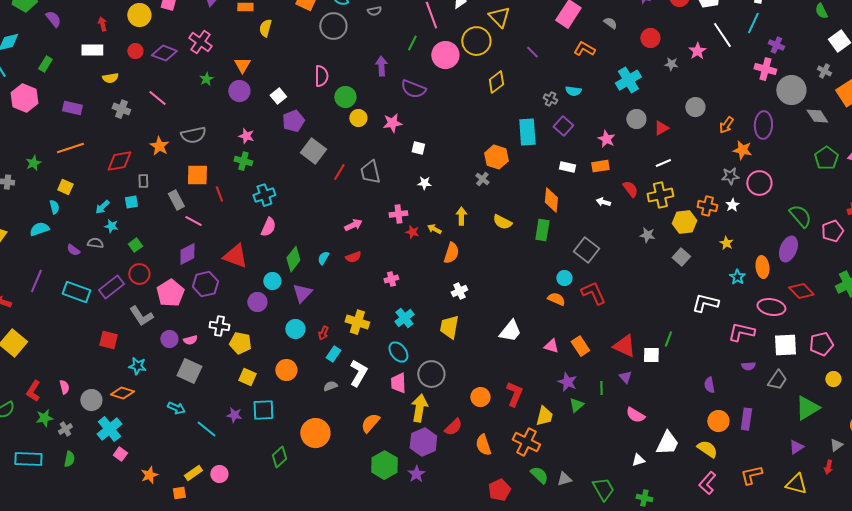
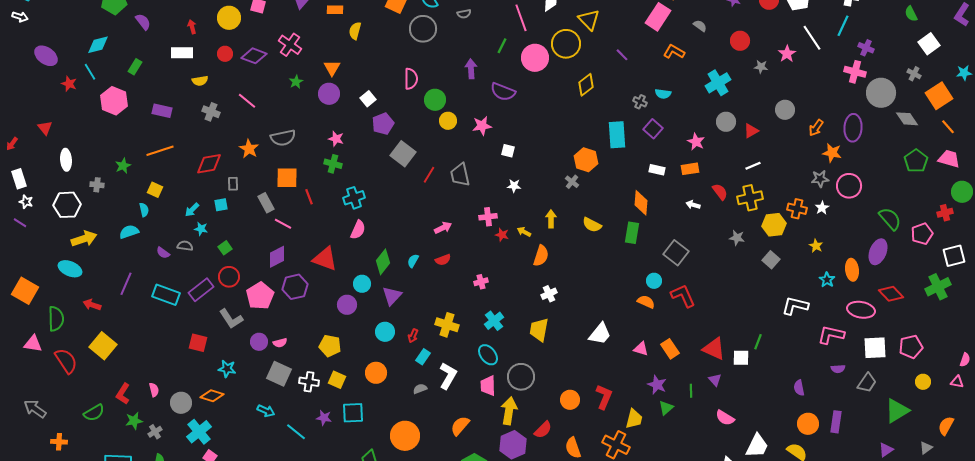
white cross: (219, 326) -> (309, 382), moved

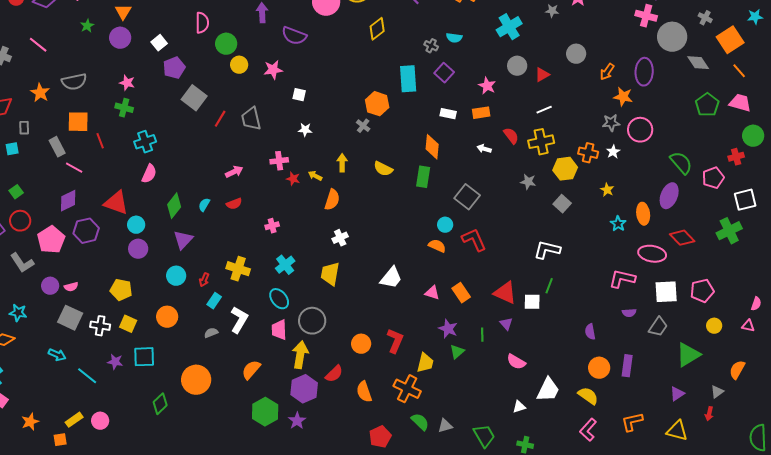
cyan circle: (362, 284) -> (136, 225), moved
white L-shape: (795, 306) -> (547, 250), moved

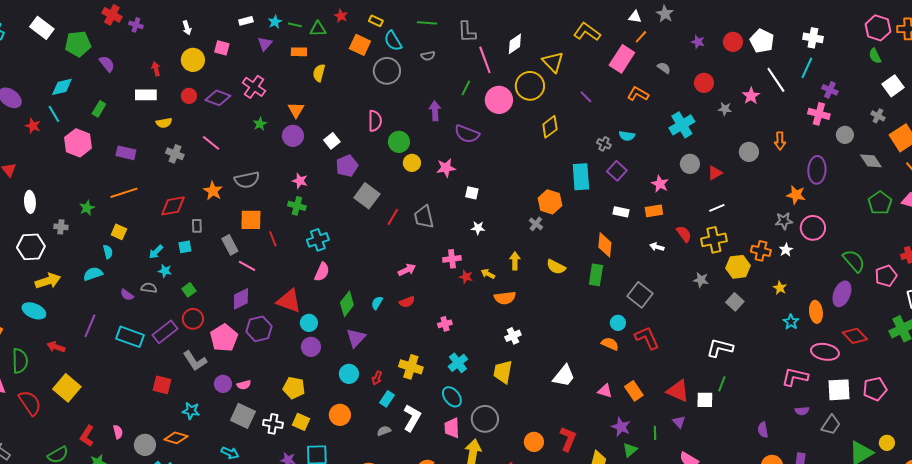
gray circle: (672, 37) -> (845, 135), size x0.6
orange arrow: (607, 72) -> (780, 141), moved, turned -36
orange semicircle: (332, 200) -> (505, 298), turned 65
yellow circle: (714, 326) -> (887, 443), moved

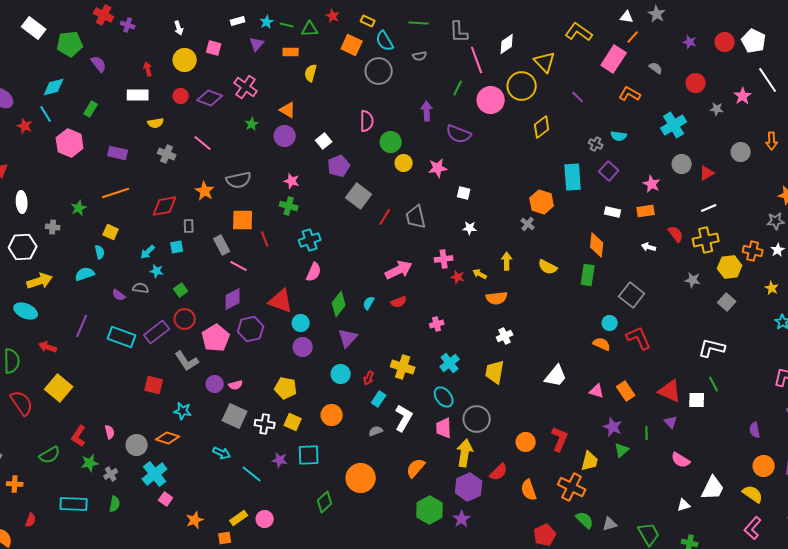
orange triangle: (296, 110) -> (288, 110), turned -30
pink arrow: (407, 270) -> (399, 270), size x1.5
green line: (722, 384) -> (714, 384), turned -49

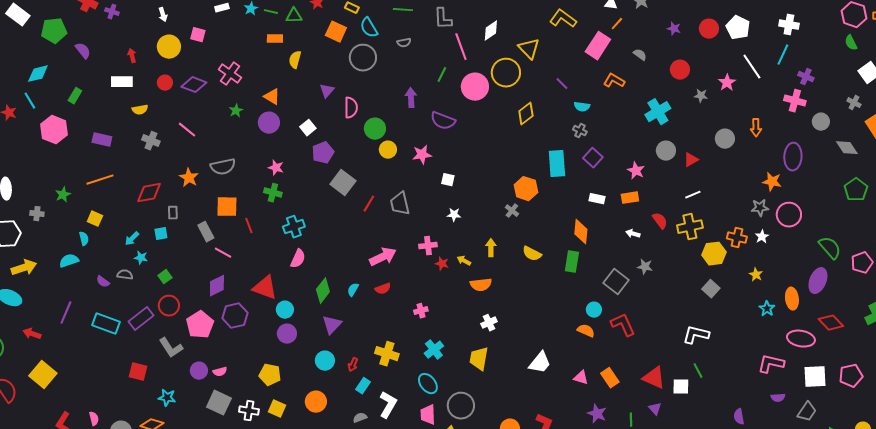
purple triangle: (257, 44) -> (327, 91), moved
cyan semicircle: (619, 136) -> (582, 107), moved
gray star: (693, 280) -> (645, 267), moved

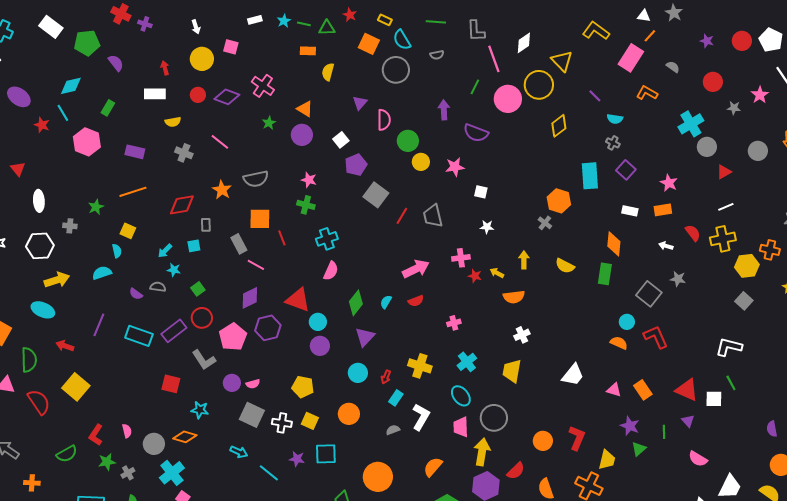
gray circle: (666, 151) -> (707, 147), moved

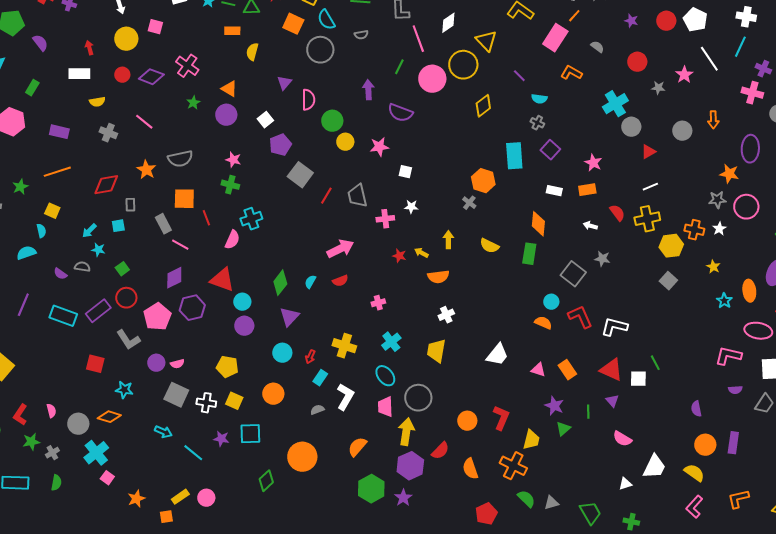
pink cross: (461, 258) -> (385, 219), moved
pink semicircle: (331, 271) -> (232, 240), moved
white L-shape: (729, 347) -> (614, 327), moved

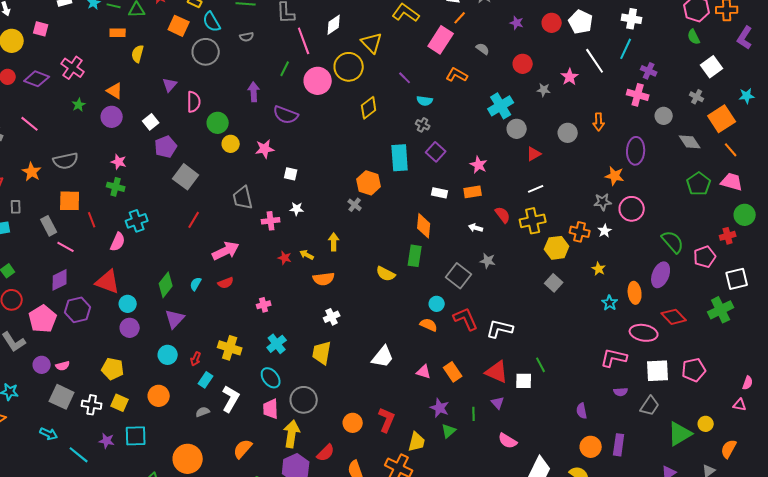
red line: (326, 196) -> (194, 220), moved
yellow semicircle: (489, 246) -> (386, 274), moved

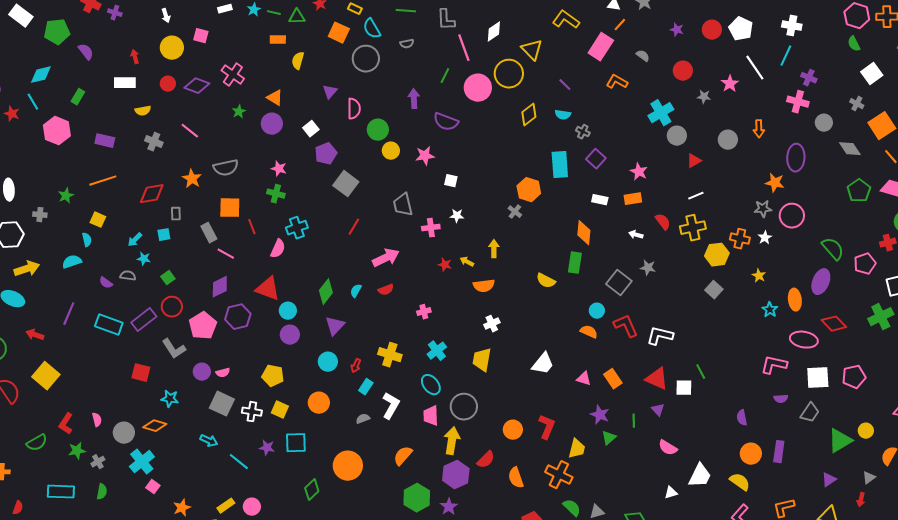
cyan semicircle: (425, 101) -> (563, 115), moved

